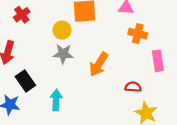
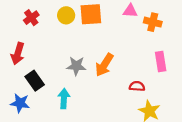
yellow circle: (62, 30) -> (66, 15), moved
orange cross: (138, 34) -> (153, 22), moved
gray star: (63, 54) -> (76, 66), moved

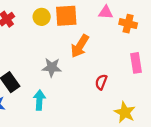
orange arrow: (104, 65) -> (80, 46), moved
red semicircle: (137, 86) -> (101, 82), moved, turned -72

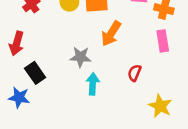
pink rectangle: (136, 63) -> (163, 41), moved
cyan arrow: (39, 100) -> (93, 84), moved

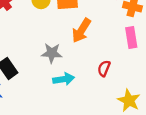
cyan arrow: (93, 84) -> (64, 79), turned 78

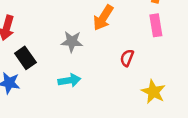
cyan arrow: (64, 79) -> (69, 80), moved

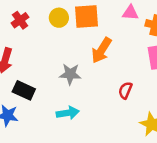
black rectangle: (25, 58) -> (24, 90), turned -30

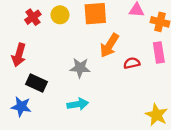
yellow circle: (59, 18) -> (60, 15), moved
red semicircle: (125, 90) -> (132, 63), moved, turned 56

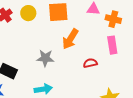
red semicircle: (132, 63) -> (90, 63), moved

